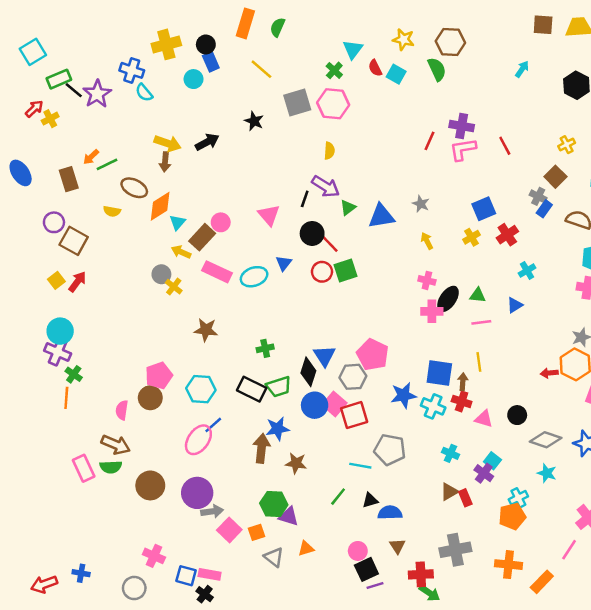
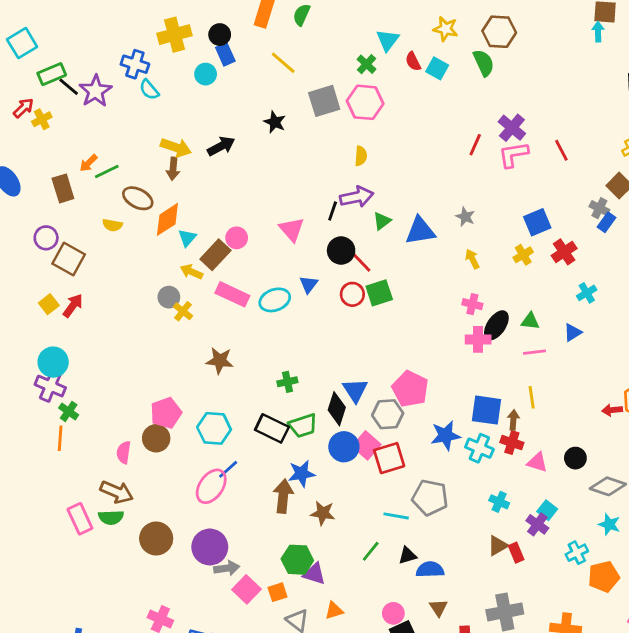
cyan arrow: (522, 69) -> (598, 32), moved, turned -35
purple cross: (462, 126) -> (512, 128), turned 30
purple arrow: (326, 187) -> (357, 197), turned -44
orange pentagon: (512, 516) -> (604, 577), moved

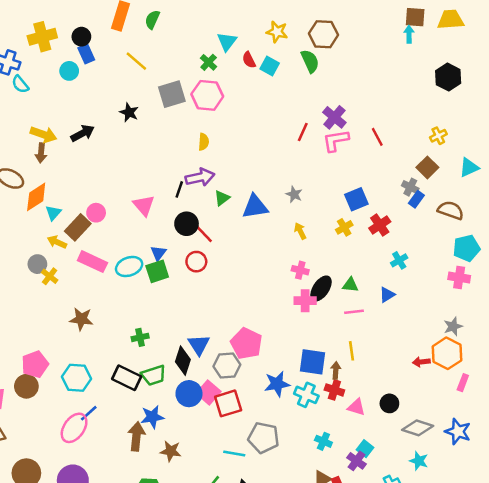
green square: (379, 293) -> (157, 271), moved

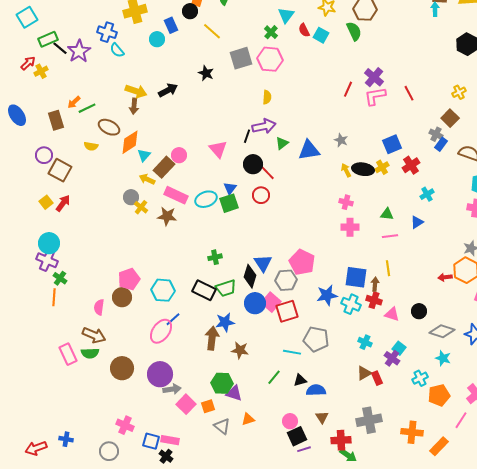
black circle: (81, 37) -> (190, 11), moved
black ellipse: (321, 289) -> (363, 169), moved, turned 65
brown star: (81, 319) -> (167, 216), moved

